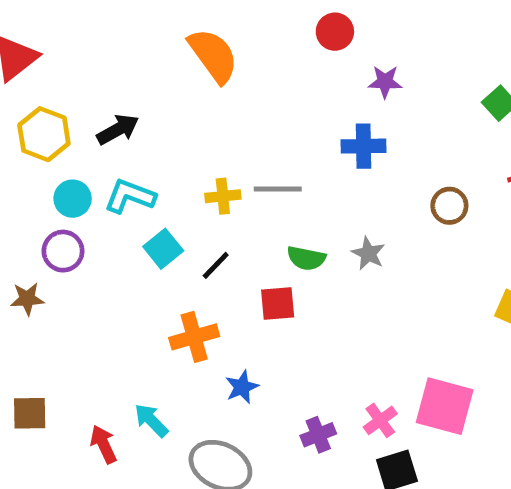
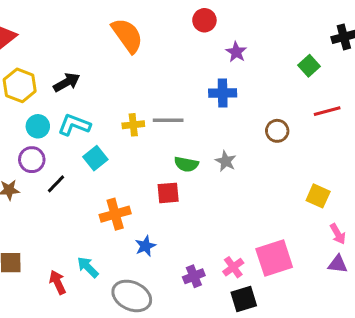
purple star: (385, 82) -> (236, 52), turned 30
black line: (216, 265) -> (56, 184), moved
pink square: (445, 406) -> (274, 258), turned -33

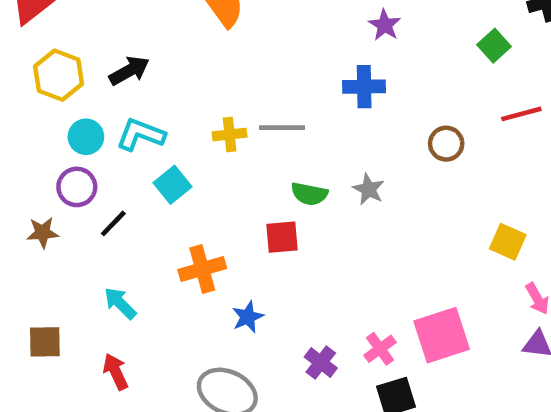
cyan arrow: (88, 267) -> (120, 303), moved
purple cross: (194, 276) -> (321, 362), turned -30

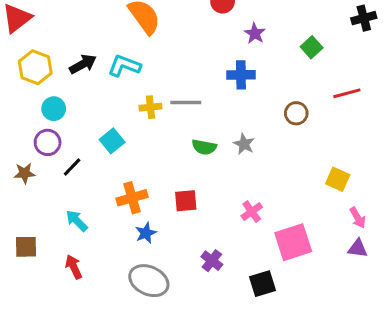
green square: (494, 46) -> (312, 47), moved
cyan L-shape: (141, 135) -> (124, 66), moved
red square: (282, 237) -> (186, 201), moved
blue star: (248, 317) -> (146, 233), moved
pink cross: (380, 349) -> (252, 212), moved

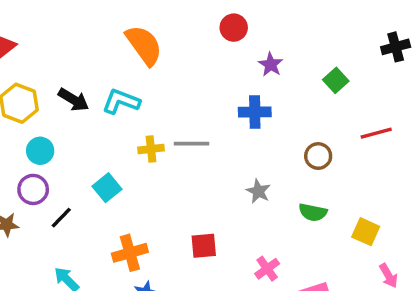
black arrow: (83, 64) -> (74, 100), turned 60
green semicircle: (204, 147) -> (313, 212), moved
red square: (186, 201) -> (204, 246), moved

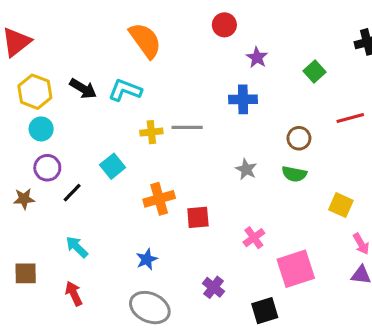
cyan circle: (40, 151) -> (41, 129), moved
green semicircle: (313, 212) -> (294, 174), moved
orange cross: (130, 253) -> (159, 199), moved

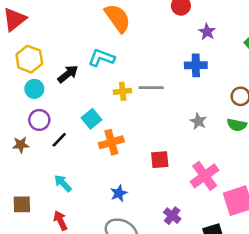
black arrow: (83, 89) -> (68, 74), moved, turned -70
orange cross: (159, 199) -> (111, 142), moved
pink cross: (254, 238) -> (205, 176), size x1.6

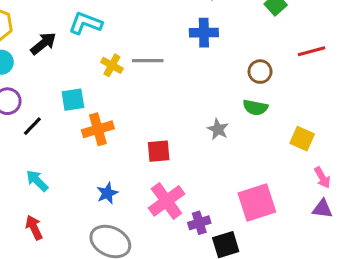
yellow cross: (123, 91) -> (112, 65), turned 35
cyan square: (91, 119) -> (73, 100), turned 30
gray star: (198, 121) -> (218, 129), moved
pink cross: (205, 176) -> (166, 201), moved
purple cross: (172, 216) -> (199, 223), moved, turned 35

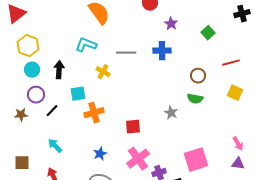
black arrow: (43, 44) -> (59, 70), moved, turned -48
gray line: (148, 61) -> (126, 53), moved
yellow square: (302, 139) -> (235, 93), moved

